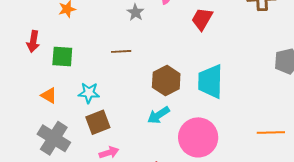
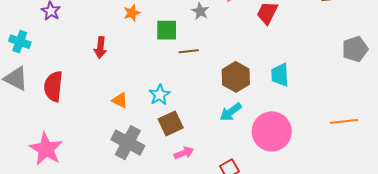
green square: (62, 57) -> (167, 30), moved
cyan trapezoid: (210, 81) -> (280, 75), size x0.7
cyan star: (89, 93) -> (160, 95), turned -30

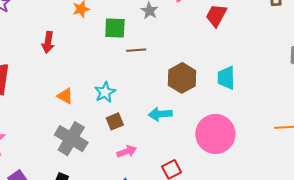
cyan arrow: (231, 112) -> (160, 114), moved, turned 30
brown square: (171, 123) -> (115, 121), size x0.7

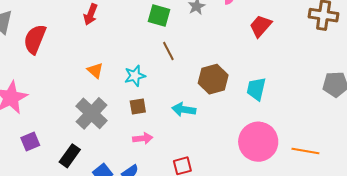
brown line: (136, 50) -> (168, 51), moved, turned 54
pink circle: (215, 134) -> (258, 142), moved

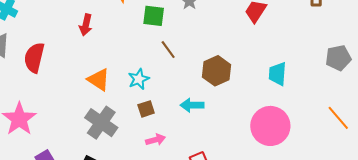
orange triangle: (95, 70) -> (99, 80), size x1.4
cyan trapezoid: (256, 89) -> (278, 74), moved
orange line: (305, 151) -> (338, 118), moved, turned 48

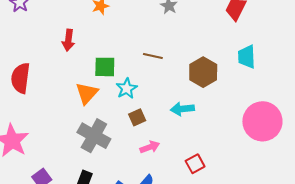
green square: (154, 16) -> (105, 67), moved
brown line: (168, 50) -> (153, 56), turned -36
cyan trapezoid: (278, 74) -> (247, 57), moved
orange triangle: (99, 80) -> (87, 93), turned 45

